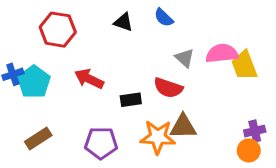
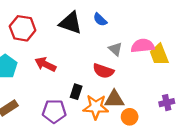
black triangle: (123, 22) -> (71, 23), size x1.6
black rectangle: (131, 100) -> (76, 92), moved, turned -64
orange circle: (249, 150) -> (130, 117), moved

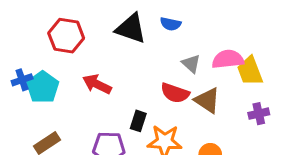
blue semicircle: (100, 20) -> (171, 24), turned -32
brown triangle: (114, 99) -> (207, 100), moved, turned 35
purple cross: (167, 103) -> (259, 114), moved

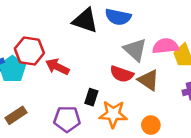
blue semicircle: (171, 24) -> (118, 17), size x1.5
red hexagon: (66, 36) -> (29, 51), moved
gray triangle: (191, 64) -> (135, 50), size x1.5

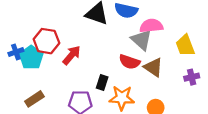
pink semicircle: (165, 46) -> (151, 26), moved
red arrow: (57, 67) -> (72, 55), turned 105

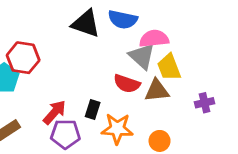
yellow trapezoid: (185, 45) -> (169, 67), moved
red arrow: (72, 55) -> (54, 112), moved
brown triangle: (153, 67) -> (157, 90), turned -40

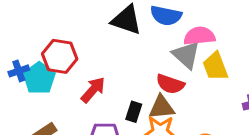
brown triangle: (157, 90) -> (161, 107), moved
red arrow: (54, 112) -> (93, 90), moved

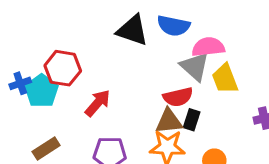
red semicircle: (170, 84) -> (178, 97), turned -32
black rectangle: (134, 112) -> (192, 120), moved

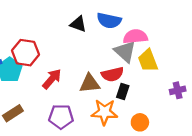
black triangle: (132, 30) -> (78, 24), size x0.7
brown triangle: (169, 121) -> (90, 83), moved

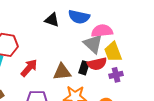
red semicircle: (112, 74) -> (97, 64), moved
purple cross: (178, 90) -> (116, 75), moved
black rectangle: (123, 91) -> (84, 68), moved

